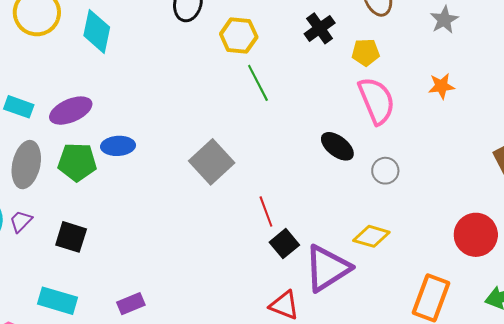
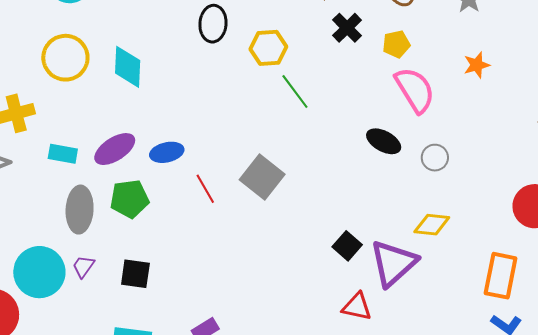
blue ellipse: (118, 146) -> (167, 152), moved
red line: (266, 211) -> (205, 189), moved

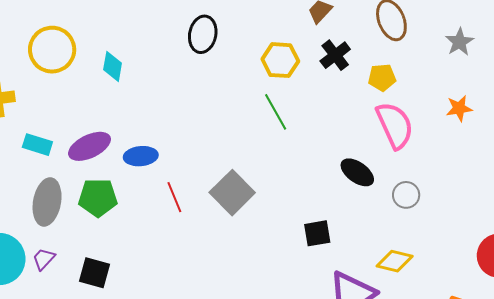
yellow hexagon: (268, 48) -> (280, 60), moved
cyan diamond: (128, 67) -> (113, 66), size x0.7
black square: (347, 246) -> (317, 233), moved, turned 32

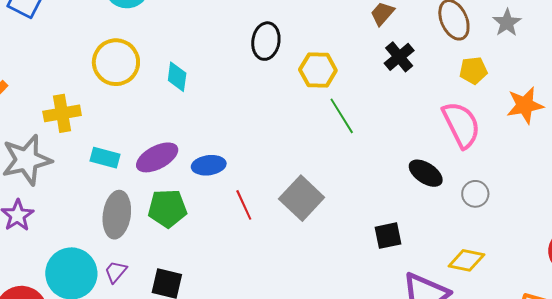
gray star: (459, 42) -> (507, 23), moved
yellow hexagon: (280, 60) -> (318, 70), moved
yellow pentagon: (382, 78) -> (473, 70), moved
orange star: (459, 108) -> (525, 105), size x1.4

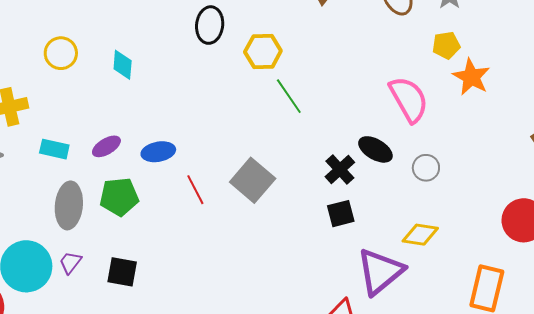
black cross: (399, 57) -> (340, 170), moved
yellow circle: (116, 62) -> (61, 53), size x0.7
yellow pentagon: (473, 70) -> (446, 45), moved
orange star: (525, 105) -> (471, 77), turned -30
purple ellipse: (157, 157) -> (106, 146), size x0.7

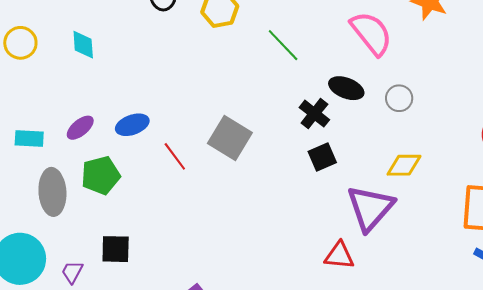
green line: (289, 96) -> (283, 45), moved
purple trapezoid: (70, 262) -> (72, 272), moved

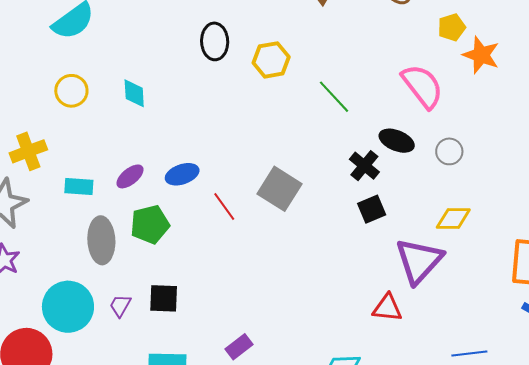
purple trapezoid: (72, 272) -> (120, 306), moved

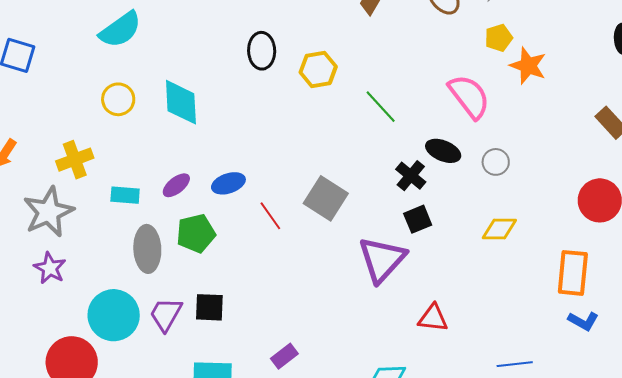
cyan diamond: (134, 93) -> (181, 102), size x1.6
purple triangle: (419, 261) -> (382, 259), moved
purple trapezoid: (120, 306) -> (166, 314), size x1.5

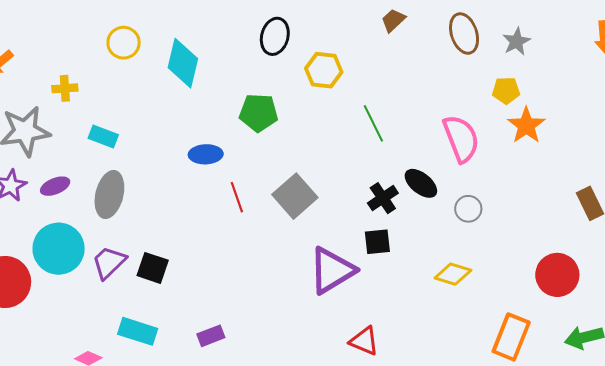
yellow cross: (75, 160) -> (65, 88), size x0.7
purple ellipse: (176, 185) -> (55, 186), moved
green pentagon: (196, 233) -> (259, 113), moved

